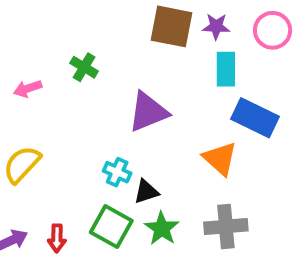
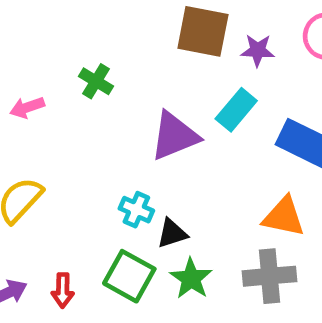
purple star: (216, 26) -> (258, 50), moved
cyan rectangle: (226, 69) -> (236, 110), moved, turned 40
orange triangle: (220, 159) -> (284, 217), moved, turned -30

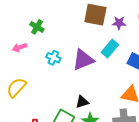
green cross: (96, 81) -> (37, 27), moved
cyan cross: (136, 210) -> (53, 58), moved

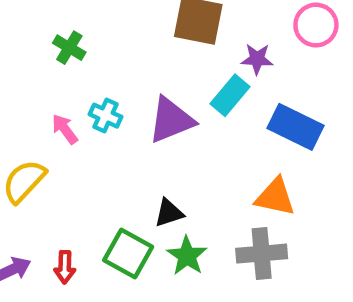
purple star: (119, 23) -> (257, 59), moved
pink arrow: (19, 47) -> (65, 129), moved, turned 72

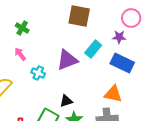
purple star: (257, 59) -> (119, 37), moved
cyan cross: (105, 116) -> (38, 73), moved
pink arrow: (65, 129) -> (20, 54), moved

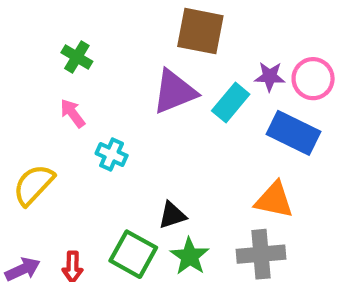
pink circle: (131, 18) -> (313, 79), moved
purple star: (119, 37) -> (270, 77), moved
purple triangle: (67, 60) -> (174, 92), moved

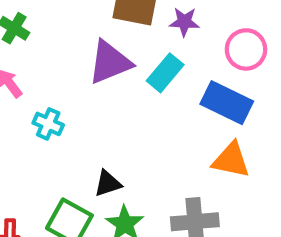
purple star: (270, 77) -> (184, 22), moved
orange triangle: (274, 200) -> (231, 160), moved

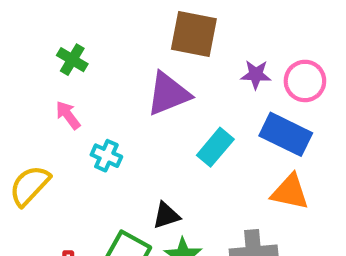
purple star: (184, 22) -> (256, 75), moved
cyan rectangle: (165, 73) -> (215, 147), moved

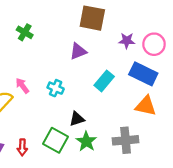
purple triangle: (168, 94) -> (78, 51), size x0.7
pink arrow: (68, 115) -> (22, 86), moved
cyan cross: (106, 156) -> (56, 88), moved

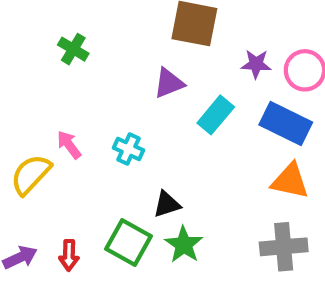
cyan rectangle: (104, 81) -> (216, 115), moved
gray cross: (126, 140) -> (284, 247), moved

